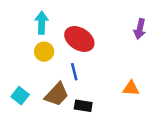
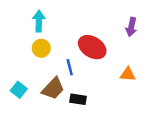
red ellipse: (79, 39) -> (92, 47), moved
orange triangle: (131, 88) -> (128, 74), moved

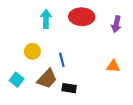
cyan arrow: (39, 21) -> (46, 19), moved
red ellipse: (92, 47) -> (82, 17), moved, turned -30
yellow circle: (41, 48) -> (32, 51), moved

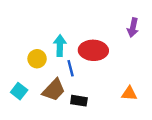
red ellipse: (82, 17) -> (93, 50), moved
cyan arrow: (46, 19) -> (60, 46), moved
orange triangle: (113, 66) -> (129, 93), moved

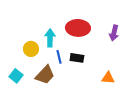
purple arrow: (133, 28) -> (114, 33), moved
red ellipse: (93, 50) -> (78, 28), moved
black rectangle: (79, 101) -> (77, 58), moved

